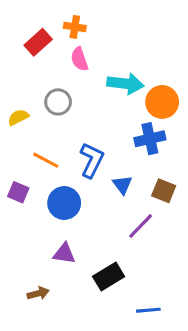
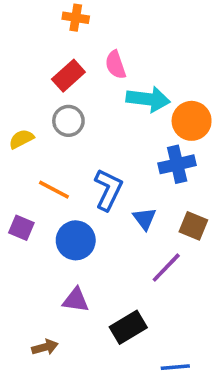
orange cross: (75, 27) -> (76, 18), moved
red rectangle: (38, 42) -> (68, 76), moved
pink semicircle: (79, 59) -> (116, 65), moved

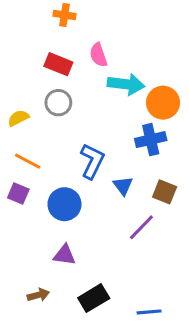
red rectangle: (68, 76) -> (58, 64), turned 64
orange line: (54, 190) -> (28, 161), moved
black rectangle: (128, 327) -> (94, 298), moved

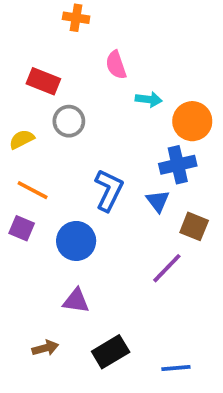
red rectangle: (58, 64) -> (43, 81), moved
cyan arrow: (126, 84) -> (149, 99), size x0.6
blue triangle: (123, 186) -> (158, 201), moved

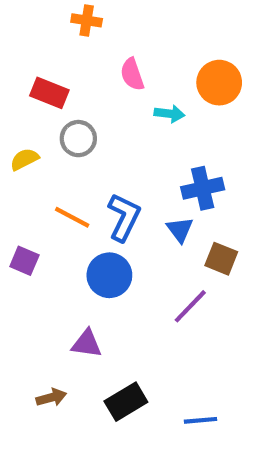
orange circle: (192, 121) -> (219, 83), moved
orange line: (33, 190) -> (72, 217), moved
blue circle: (76, 241) -> (109, 275), moved

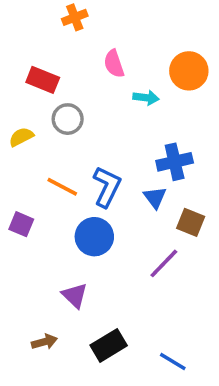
orange cross: (87, 20) -> (75, 17), turned -30
purple triangle: (87, 344) -> (75, 296), turned 36
blue line: (201, 420) -> (173, 361), turned 36

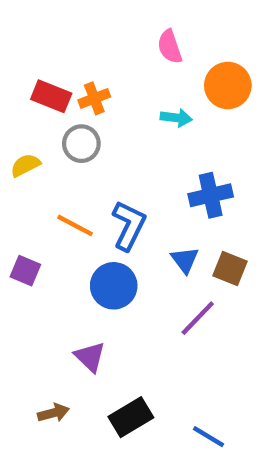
orange cross: (75, 17) -> (94, 98), moved
pink semicircle: (114, 64) -> (170, 47), moved
blue triangle: (155, 197) -> (185, 260), moved

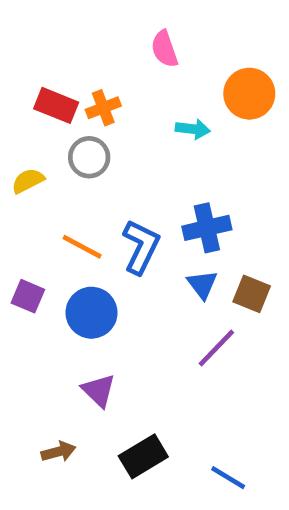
pink semicircle: (170, 47) -> (165, 49), moved
blue cross: (211, 195) -> (207, 228), moved
blue circle: (114, 286) -> (92, 313), moved

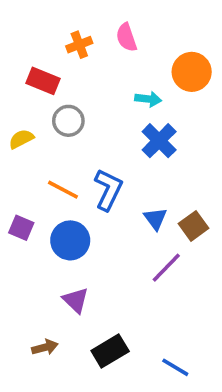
orange cross: (103, 108) -> (79, 45), moved
blue cross: (207, 228) -> (159, 141), moved, turned -32
brown square: (252, 294) -> (193, 226), turned 32

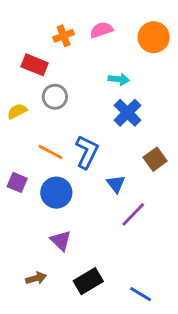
pink semicircle: (126, 37) -> (101, 30), turned 90
orange circle: (192, 72) -> (154, 37), moved
blue triangle: (155, 219) -> (116, 184), moved
brown square: (193, 226) -> (155, 159), moved

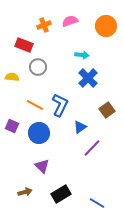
yellow semicircle: (17, 111) -> (12, 77), turned 32
blue triangle: (116, 184) -> (80, 127), turned 32

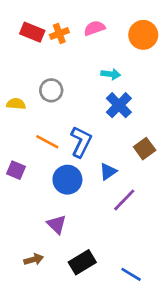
red rectangle: (24, 45) -> (32, 32), moved
blue circle: (39, 133) -> (67, 180), moved

